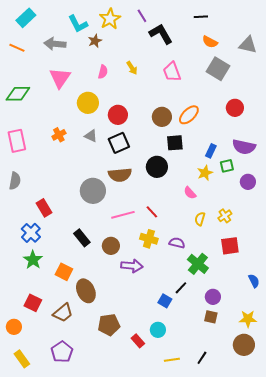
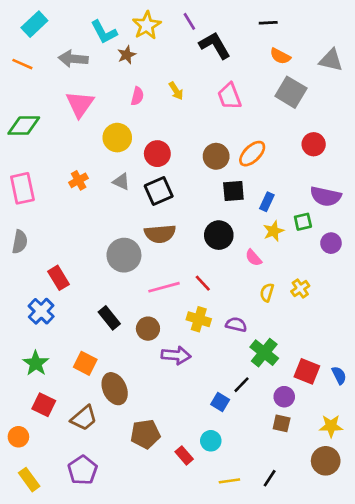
blue rectangle: (211, 151) -> (267, 202), moved
black circle: (157, 167) -> (219, 235), moved
red square: (230, 246) -> (307, 371), moved, turned 30
green star: (33, 260) -> (36, 363), moved

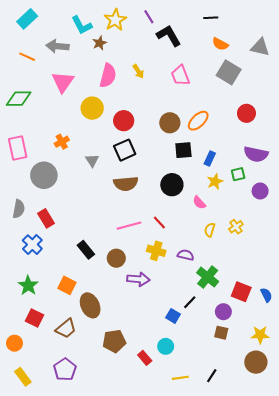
orange line: (22, 64) -> (27, 57), moved
pink semicircle: (137, 96) -> (108, 76), size x1.6
gray triangle: (121, 182) -> (92, 161), moved, turned 32
gray semicircle: (20, 242) -> (19, 209), moved
gray circle: (124, 255) -> (44, 175), moved

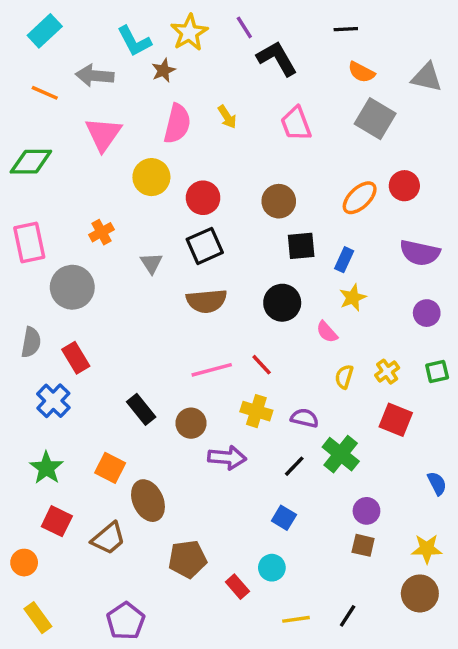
orange ellipse: (198, 121) -> (360, 198), moved
green square: (238, 174) -> (437, 372), moved
red square: (241, 292) -> (396, 420), moved
black line: (190, 302) -> (294, 466), moved
purple pentagon: (65, 369) -> (126, 621), moved

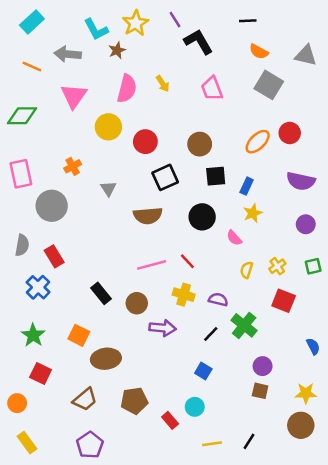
black square: (205, 246) -> (165, 177), moved
brown ellipse: (148, 501) -> (106, 359), turned -72
brown trapezoid: (108, 538) -> (85, 399), moved

